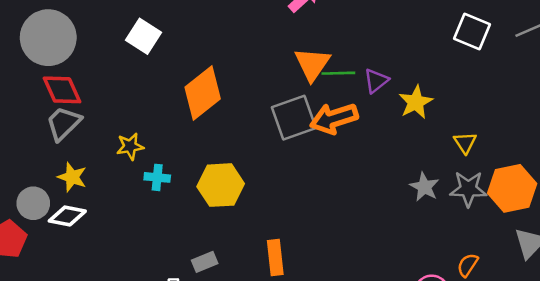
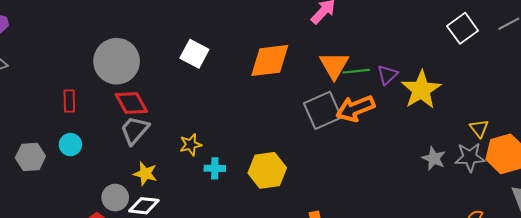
white square: (472, 31) -> (463, 28), turned 36
orange diamond: (203, 93) -> (270, 60), moved, turned 36
yellow star: (416, 102) -> (421, 90), size x1.4
yellow triangle: (465, 143) -> (479, 128), moved

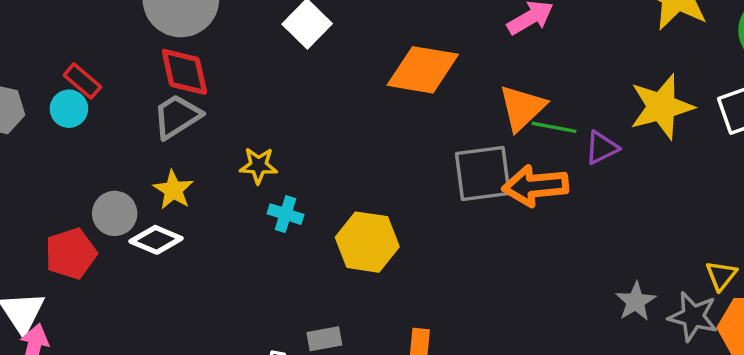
yellow star: (421, 90) -> (662, 107), moved
red rectangle: (69, 101) -> (82, 81), moved, turned -65

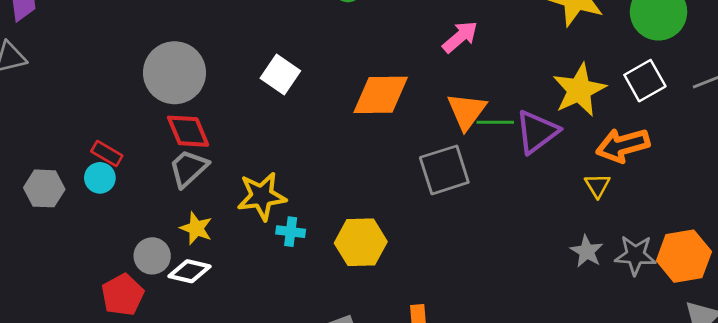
purple triangle: (602, 148) -> (537, 132), size x1.6
yellow star: (259, 165) -> (262, 196), size x1.6
orange arrow: (535, 186) -> (623, 145), moved
yellow triangle: (721, 275) -> (597, 186), moved

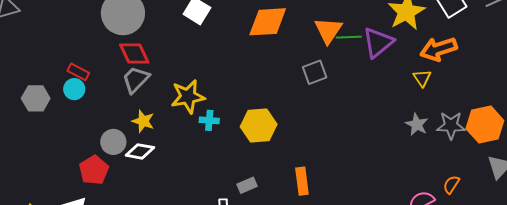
gray square: (444, 170) -> (315, 72), size x0.7

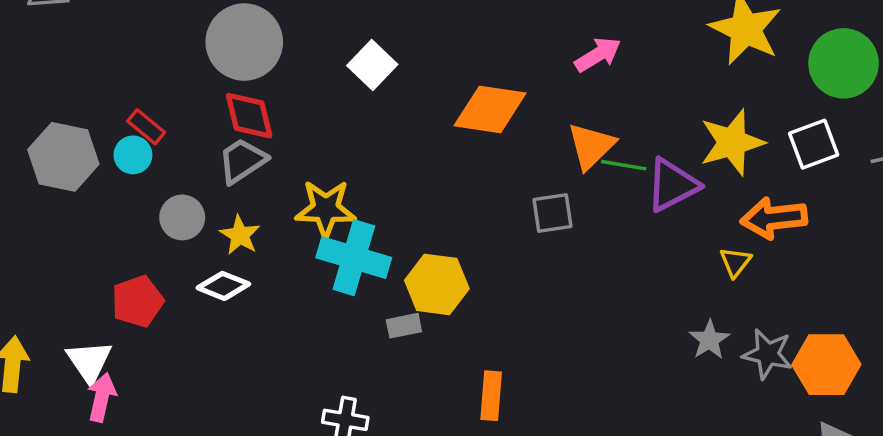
gray hexagon: (36, 98) -> (63, 157), size x1.4
cyan cross: (209, 120) -> (354, 258), size x2.0
gray circle: (113, 142) -> (182, 217), moved
gray rectangle: (247, 185) -> (404, 326), moved

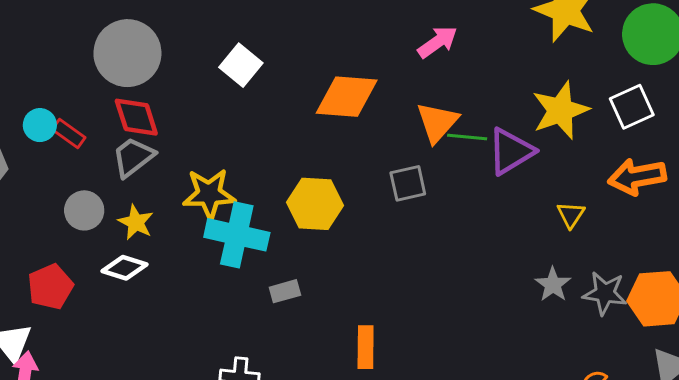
red rectangle: (146, 127) -> (69, 133), moved
cyan circle: (133, 155) -> (40, 125), moved
orange arrow: (774, 218) -> (637, 177), moved
yellow hexagon: (437, 284) -> (315, 204), moved

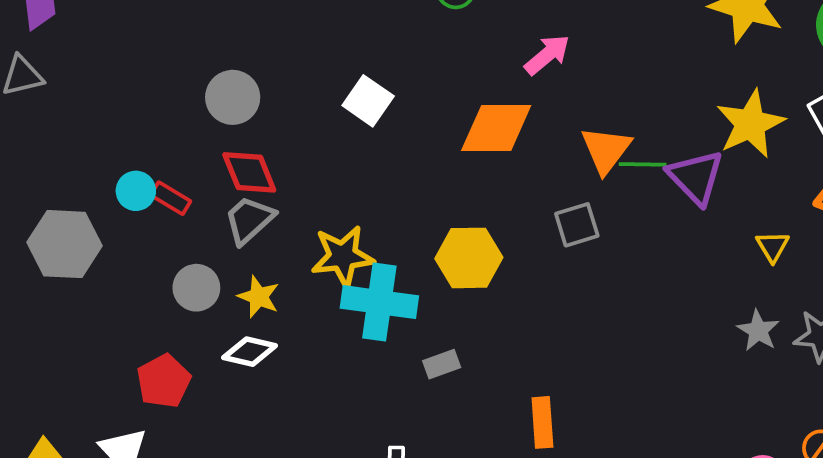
pink arrow: (438, 42) -> (547, 55), moved
gray circle: (127, 53) -> (233, 97), size x0.7
purple triangle: (511, 151) -> (696, 177), turned -38

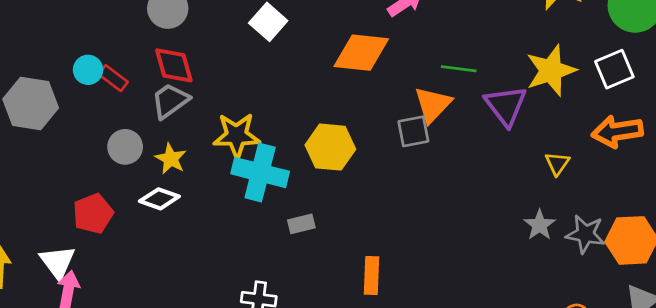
orange triangle: (606, 150) -> (433, 105), moved
green line: (643, 164) -> (459, 69), moved

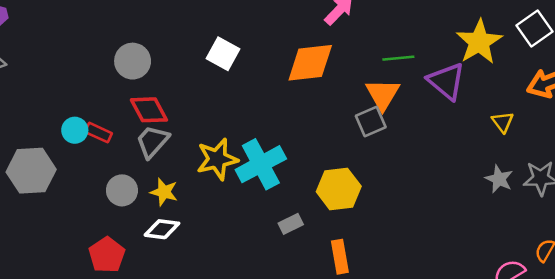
yellow hexagon: (330, 147) -> (339, 189), moved
cyan cross: (260, 173) -> (261, 164), moved, turned -30
orange rectangle: (372, 276) -> (340, 257), moved

